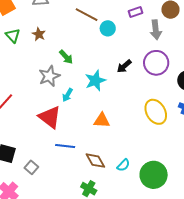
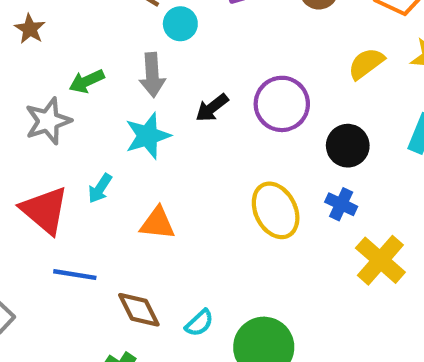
gray arrow: (156, 30) -> (152, 75), moved
green arrow: (66, 57) -> (87, 81), turned 105
cyan arrow: (68, 95) -> (100, 188), moved

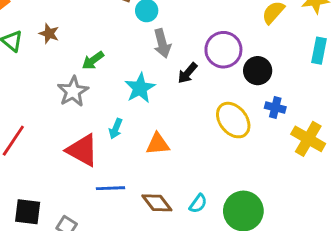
gray arrow: (152, 75) -> (162, 43), moved
black arrow: (212, 108) -> (188, 73), moved
black circle: (348, 146) -> (258, 71), moved

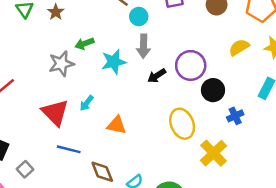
cyan star: (140, 88) -> (114, 62), moved
blue cross: (275, 107) -> (235, 116), moved, turned 35
yellow cross: (308, 139) -> (214, 153), moved

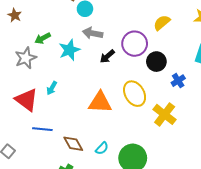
gray arrow: (143, 46) -> (93, 33), turned 108
yellow semicircle: (239, 47) -> (162, 23), moved
orange triangle: (117, 125) -> (100, 102), moved, size x1.4

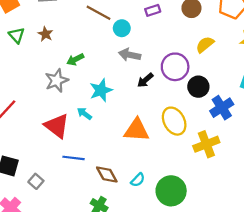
cyan star: (69, 50) -> (101, 90), moved
blue cross: (178, 81) -> (222, 108), size x1.5
cyan arrow: (52, 88) -> (84, 114), turned 96
yellow cross: (165, 114) -> (206, 144), turned 30

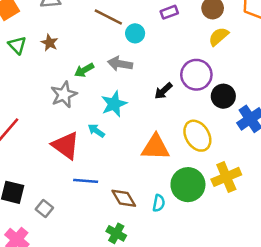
yellow semicircle: (205, 45) -> (219, 37), moved
gray arrow: (130, 55) -> (120, 64), moved
yellow cross: (206, 144) -> (226, 177), moved
cyan semicircle: (138, 180) -> (159, 203), turned -32
green circle: (171, 191) -> (188, 185), moved

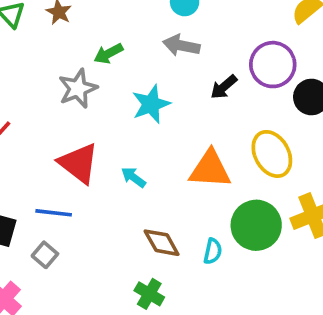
gray arrow: (120, 64) -> (181, 45), moved
cyan arrow: (96, 131) -> (133, 177), moved
blue line: (86, 181) -> (54, 213), moved

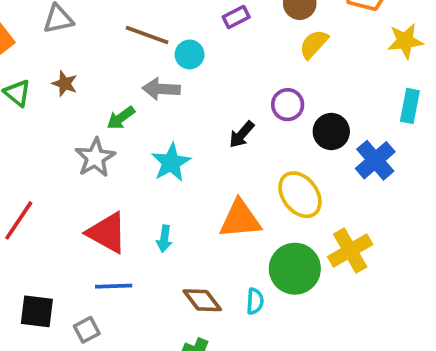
gray arrow: (181, 45) -> (161, 89), moved
purple circle: (273, 65) -> (288, 105), size x0.7
cyan arrow: (133, 177) -> (164, 239), turned -110
blue line: (54, 213) -> (114, 286), moved
gray square: (45, 255) -> (87, 330), turned 30

